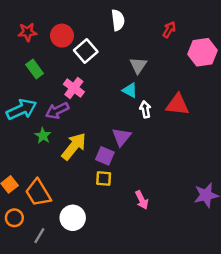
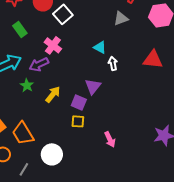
gray triangle: (138, 65) -> (121, 18), moved, turned 35
red triangle: (177, 105) -> (153, 59), moved
yellow arrow: (74, 146) -> (53, 94), size x0.7

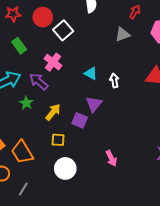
cyan triangle: (100, 47) -> (91, 73), moved
purple arrow: (39, 64) -> (39, 82), turned 66
yellow square: (78, 121) -> (58, 140), moved
white circle: (52, 154) -> (65, 168), moved

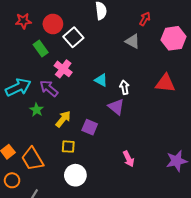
gray triangle: (123, 34) -> (133, 41), turned 49
green rectangle: (19, 46) -> (41, 49), moved
purple triangle: (94, 104) -> (116, 107), moved, turned -30
pink arrow: (111, 158) -> (129, 159), moved

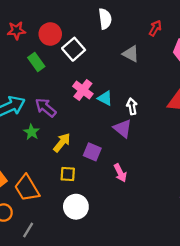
gray triangle: (133, 41) -> (131, 54), moved
pink cross: (63, 69) -> (83, 90), moved
pink arrow: (129, 159) -> (120, 173), moved

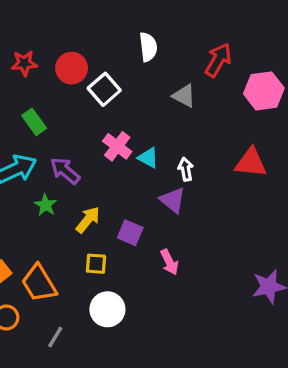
red arrow: (155, 28) -> (218, 60), size x1.5
green rectangle: (36, 62) -> (34, 122), moved
gray line: (28, 230) -> (55, 337), moved

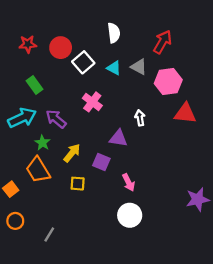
pink hexagon: (264, 91) -> (168, 82), moved
cyan triangle: (148, 158) -> (114, 68), moved
purple triangle: (173, 200) -> (118, 138), moved, turned -30
orange trapezoid: (39, 283) -> (38, 170), moved
white circle: (107, 309) -> (130, 215), moved

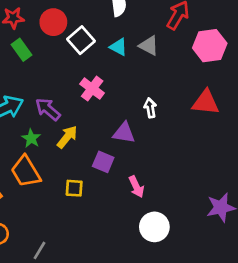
pink hexagon: (168, 82) -> (210, 46), moved
green rectangle: (35, 85) -> (22, 50), moved
yellow arrow: (72, 153) -> (67, 137), moved
white circle: (130, 215) -> (154, 227), moved

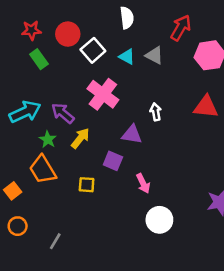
pink cross: (92, 89) -> (103, 94), size x1.4

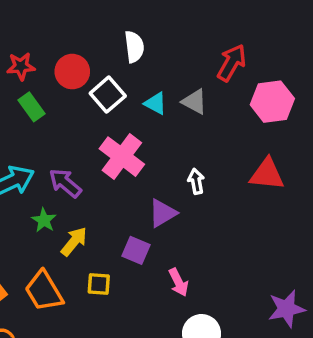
white semicircle: (127, 18) -> (134, 47), moved
purple triangle: (132, 134) -> (163, 213), turned -40
yellow arrow: (80, 138) -> (74, 242), moved
orange trapezoid: (43, 170) -> (44, 291), moved

